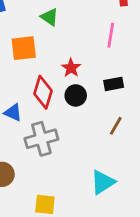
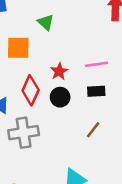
pink line: (111, 35) -> (97, 64), moved, turned 65

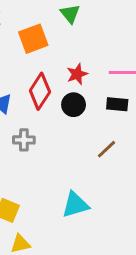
orange square: (18, 48) -> (33, 39), turned -30
gray cross: (24, 133) -> (24, 140), size x0.6

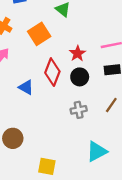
gray cross: (24, 140) -> (79, 110), moved

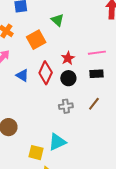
blue triangle: (26, 87) -> (22, 75), moved
cyan triangle: (97, 151) -> (57, 142), moved

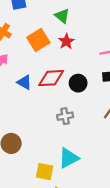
red star: (68, 58) -> (66, 41), moved
red diamond: (46, 73) -> (51, 78), turned 65
gray cross: (66, 106) -> (65, 116), moved

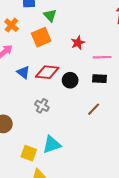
green triangle: (62, 16) -> (50, 15), moved
red star: (66, 41) -> (78, 43), moved
gray cross: (65, 116) -> (42, 106), moved, turned 32

